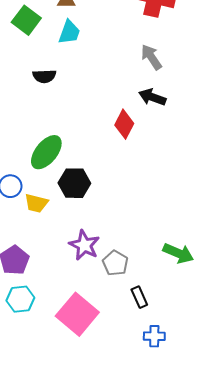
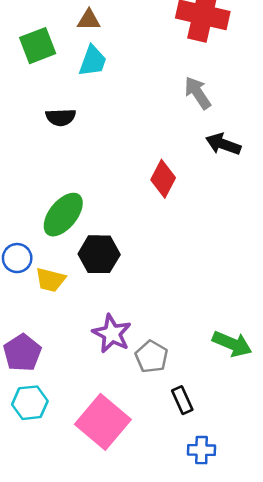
green square: (26, 20) -> (38, 46), turned 32
black arrow: (152, 97) -> (223, 144), moved

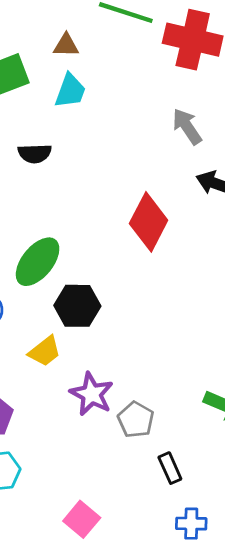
red diamond: (163, 179) -> (149, 222), size x1.4
yellow trapezoid: (50, 280) -> (45, 351), moved, turned -52
pink square: (103, 422) -> (82, 519), moved, size x0.6

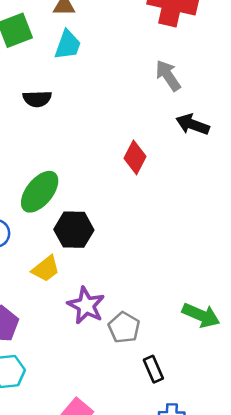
red diamond: (149, 222) -> (135, 157), size x0.7

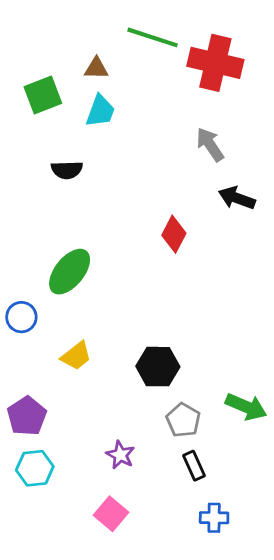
black hexagon: (74, 230) -> (158, 367), moved
purple star: (86, 305) -> (120, 455), moved, size x0.7
gray pentagon: (124, 328) -> (183, 420), moved

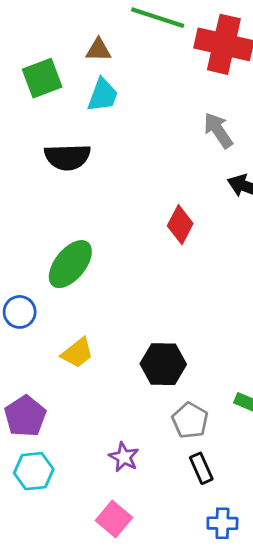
black semicircle: (67, 170) -> (67, 157), size x1.4

